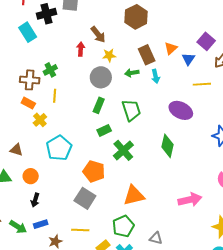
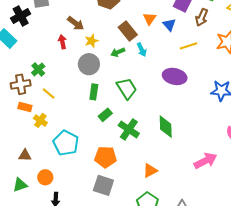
yellow line: (55, 96) -> (49, 93), turned -40
green diamond: (167, 146) -> (166, 127), moved
orange triangle: (134, 195) -> (150, 170), size x0.7

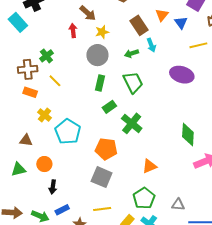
green arrow: (118, 52) -> (131, 53), moved
yellow cross: (40, 120) -> (45, 115), moved
green diamond: (166, 127) -> (188, 134), moved

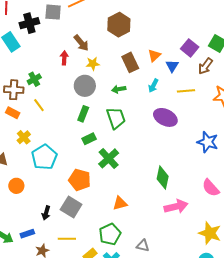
cyan arrow: (151, 45) -> (153, 86), moved, turned 40
black arrow: (53, 187) -> (46, 213), moved

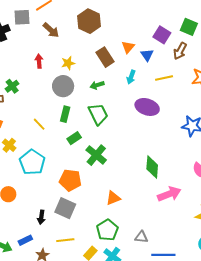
brown arrow: (81, 43) -> (51, 30), moved
yellow line: (39, 105) -> (39, 124), moved

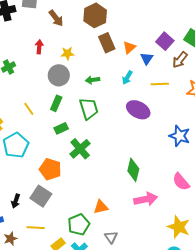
brown rectangle: (105, 57) -> (107, 43), moved
orange triangle: (113, 198) -> (101, 207), moved
gray triangle: (141, 237) -> (111, 237), turned 40

